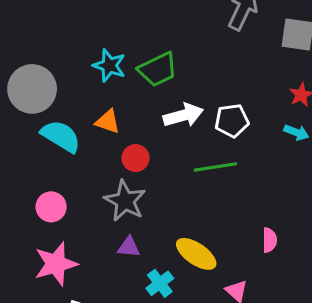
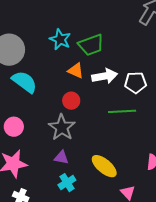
orange triangle: (108, 122) -> (76, 71), moved
cyan cross: (160, 283) -> (67, 183), moved

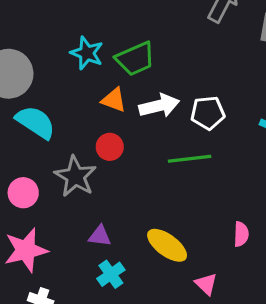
gray star: (62, 127) -> (75, 176), moved

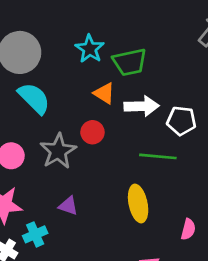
yellow ellipse: (167, 245) -> (138, 204), moved, turned 30
cyan cross: (111, 274) -> (35, 234), moved

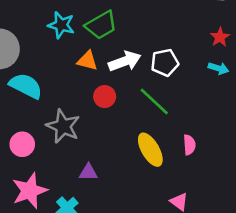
red circle: (92, 132) -> (105, 97), moved
green line: (158, 156) -> (154, 102), turned 56
pink semicircle: (188, 229) -> (189, 145), moved

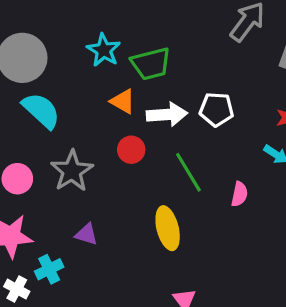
white pentagon: (165, 63) -> (216, 109), moved
pink semicircle: (189, 145) -> (239, 194), moved

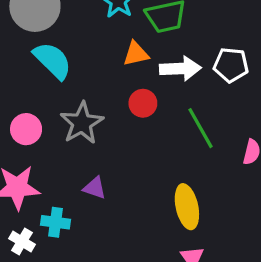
orange triangle: (123, 101) -> (136, 54), turned -44
yellow ellipse: (168, 228) -> (187, 207), moved
cyan cross: (49, 269) -> (56, 222), turned 32

